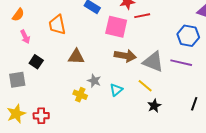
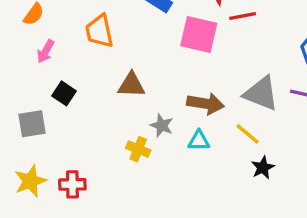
pink arrow: (25, 37) -> (45, 51), turned 56
brown arrow: (125, 56) -> (206, 104), moved
cyan triangle: (116, 90) -> (199, 141), turned 40

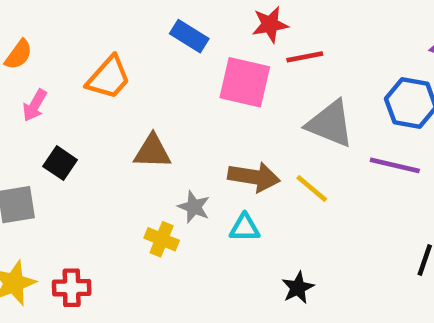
orange trapezoid: (99, 31) -> (109, 78), turned -126
gray triangle: (261, 93) -> (330, 124), moved
yellow line: (248, 134) -> (312, 188), moved
black star: (263, 168) -> (298, 288), moved

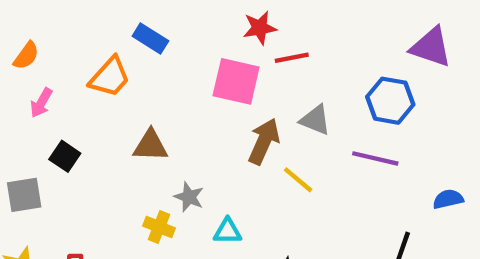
blue rectangle: (189, 36) -> (150, 39), moved
gray triangle: (330, 124) -> (315, 120), size x0.7
brown arrow: (254, 177) -> (264, 141), moved, turned -75
cyan triangle: (245, 228) -> (228, 231), moved

